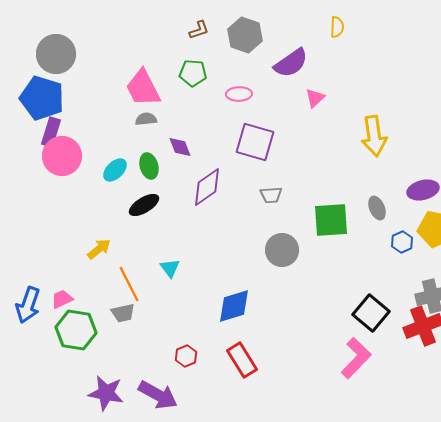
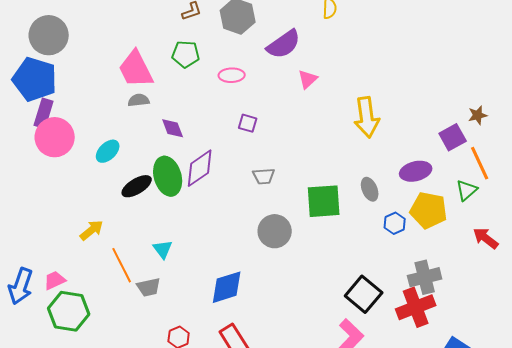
purple square: (255, 142) -> (248, 123), size x0.5
green ellipse: (149, 166) -> (168, 176), moved, size x1.5
gray trapezoid: (123, 313) -> (149, 287), moved

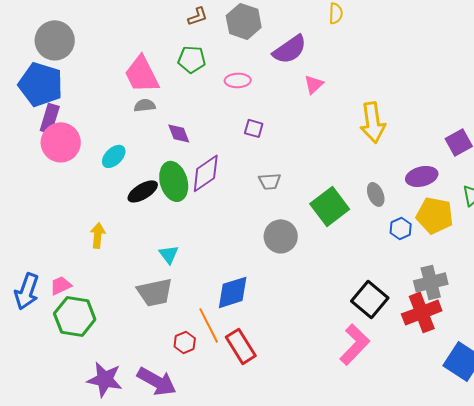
green square: (324, 201) -> (330, 206), turned -33
yellow arrow: (92, 230) -> (98, 235), turned -45
orange line: (122, 265) -> (209, 325), moved
gray trapezoid: (149, 287) -> (155, 292), size x1.5

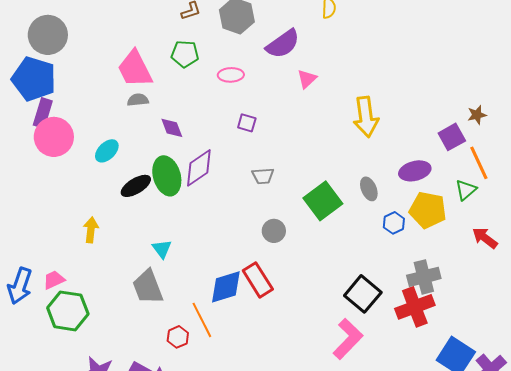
gray circle: (281, 236) -> (274, 231), size x0.7
gray trapezoid: (155, 292) -> (148, 287), turned 81
red rectangle: (241, 346) -> (258, 280), moved

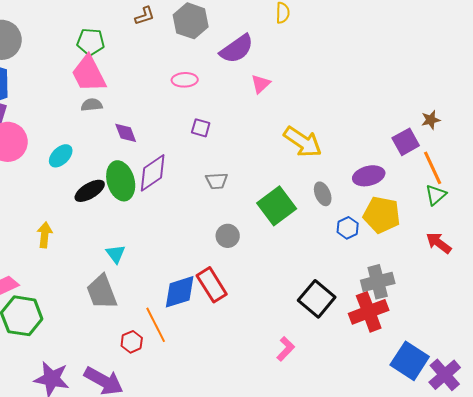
green pentagon: (185, 54) -> (91, 42), moved
yellow arrow: (366, 117) -> (303, 142), moved, turned -48
green triangle: (466, 190) -> (436, 195), moved
pink L-shape: (348, 339) -> (286, 349), moved, size x0.6

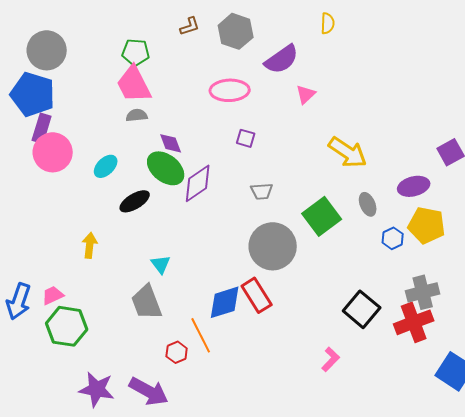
pink ellipse: (185, 80) -> (230, 90), size x1.5
green ellipse: (121, 181) -> (166, 168), moved, turned -36
gray circle: (228, 236) -> (273, 246), size x2.0

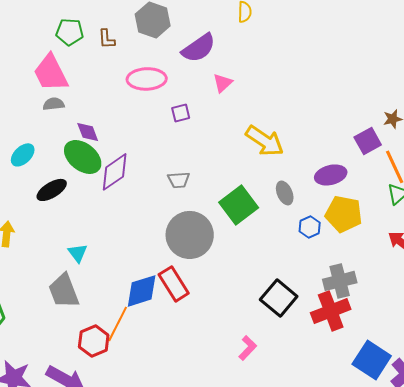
brown L-shape: (190, 26) -> (107, 39), moved, turned 105
green pentagon: (136, 52) -> (70, 32), moved
purple square: (246, 138) -> (181, 113), moved, turned -30
orange line: (201, 335) -> (118, 324), turned 54
red hexagon: (177, 352) -> (94, 341), size x1.4

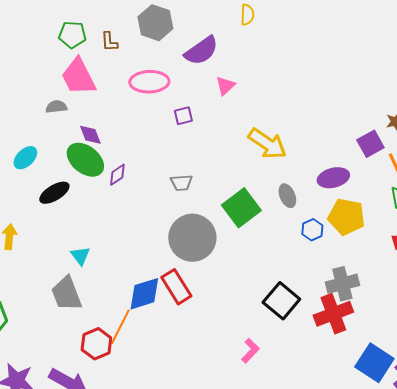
pink trapezoid: (51, 73) -> (78, 77), moved
purple diamond: (115, 172) -> (117, 175), size x0.6

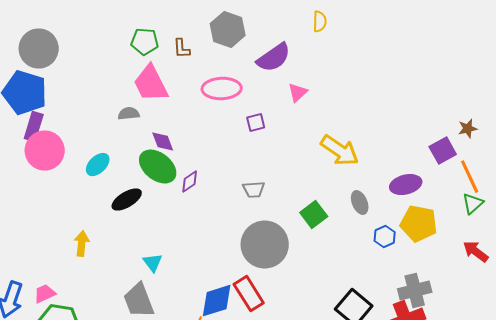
green square: (241, 208) -> (314, 215), size x0.7

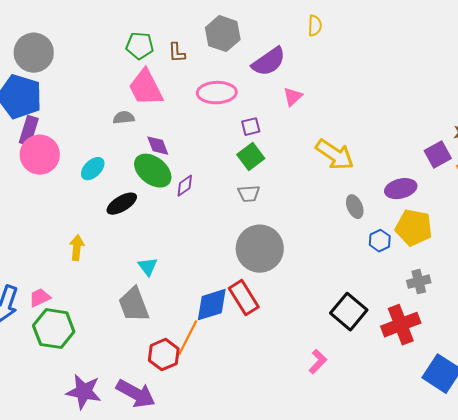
green square: (314, 215) -> (251, 157), moved
gray cross: (415, 291) -> (419, 282), moved, size x0.7

